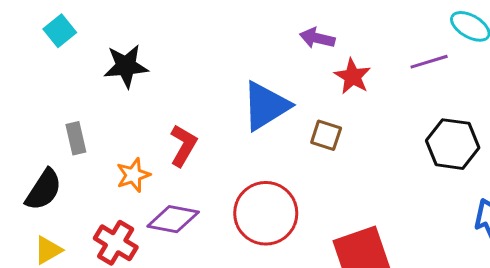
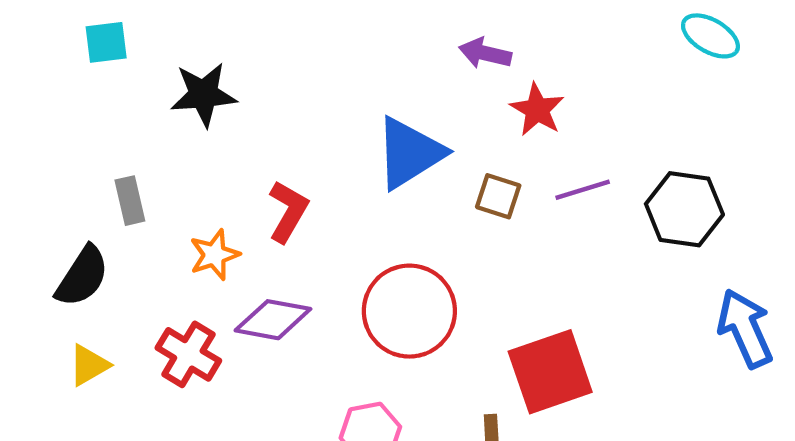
cyan square: (60, 31) -> (106, 42), turned 32
purple line: (429, 62) -> (583, 190), moved

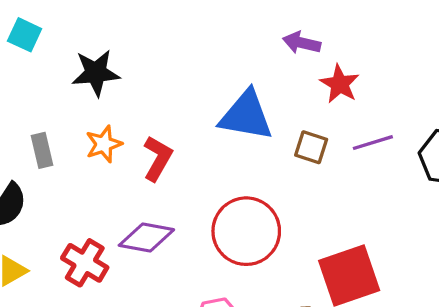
cyan square: (106, 42) -> (25, 35), turned 32
blue triangle: (409, 153) -> (246, 116), turned 42
orange star: (214, 255) -> (104, 144), moved

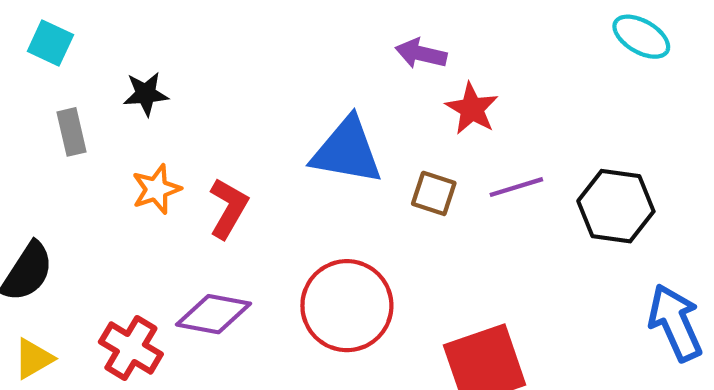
black star: (96, 73) -> (146, 94), size x0.7
gray rectangle: (42, 150) -> (72, 132), moved

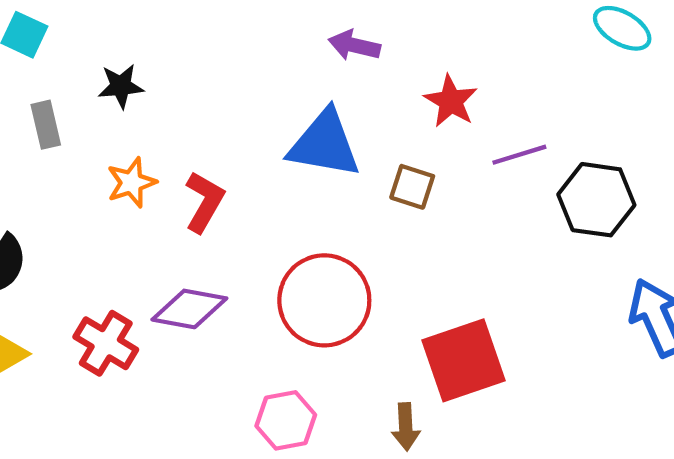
purple arrow: (421, 54) -> (354, 45), moved
purple line: (516, 187) -> (519, 155), moved

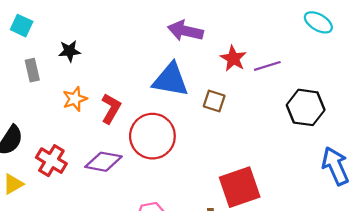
purple arrow: (354, 45) -> (185, 31), size x1.4
purple line: (519, 155) -> (267, 66), moved
red circle: (324, 300) -> (152, 136), moved
red cross: (106, 343) -> (51, 161), moved

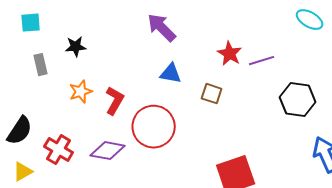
cyan square: (22, 26) -> (31, 23), turned -30
purple arrow: (185, 31) -> (162, 28), moved, turned 32
blue triangle: (171, 80) -> (171, 74), size x0.6

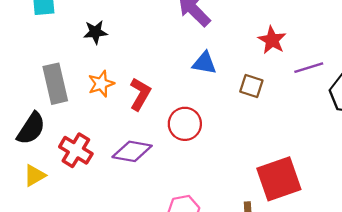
purple line: (262, 61) -> (309, 68), moved
gray rectangle: (41, 65) -> (55, 84), moved, size x1.6
red circle: (154, 127) -> (185, 124), size x0.7

